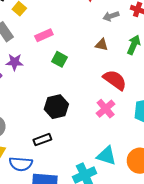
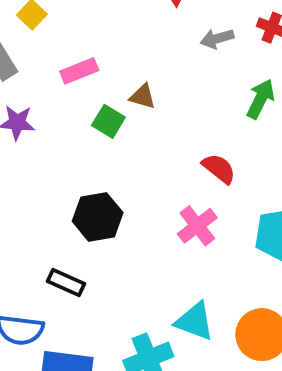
brown triangle: (102, 45) -> (143, 96), moved
red semicircle: (115, 80) -> (219, 169), size x0.7
black rectangle: (42, 140) -> (66, 282), turned 42

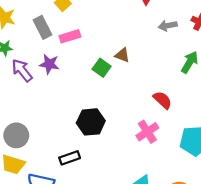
pink rectangle: (79, 71) -> (70, 36), moved
black rectangle: (66, 282) -> (70, 158), turned -48

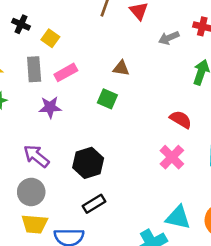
gray rectangle: (43, 27) -> (34, 69), turned 35
brown triangle: (122, 55) -> (121, 68), moved
purple arrow: (22, 70) -> (36, 156), moved
black hexagon: (91, 122) -> (88, 163), moved

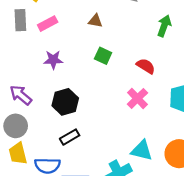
green square: (107, 99) -> (103, 56), moved
purple star: (50, 107) -> (53, 60), moved
yellow trapezoid: (35, 224) -> (18, 154), turned 70

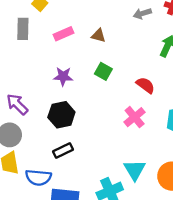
pink rectangle: (48, 24) -> (64, 34), moved
purple star: (53, 60) -> (63, 76), moved
cyan triangle: (142, 150) -> (135, 170), turned 40

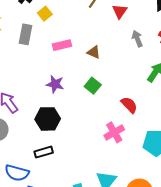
gray arrow: (142, 13) -> (137, 39), turned 77

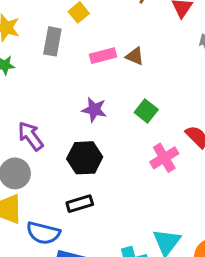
brown triangle: (94, 52) -> (135, 56), moved
pink cross: (114, 132) -> (164, 158), moved

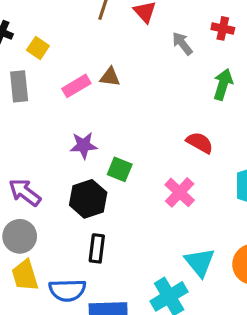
green square: (146, 111) -> (120, 169), moved
pink cross: (164, 158) -> (180, 192), moved
black rectangle: (80, 204) -> (97, 248), turned -50

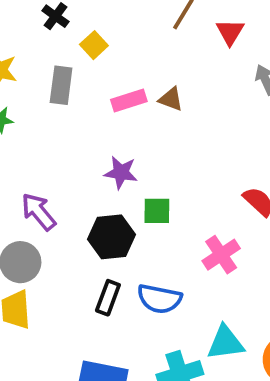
green square: (120, 169) -> (157, 211), turned -35
cyan triangle: (200, 262) -> (226, 343), turned 48
blue semicircle: (67, 290) -> (159, 299), moved

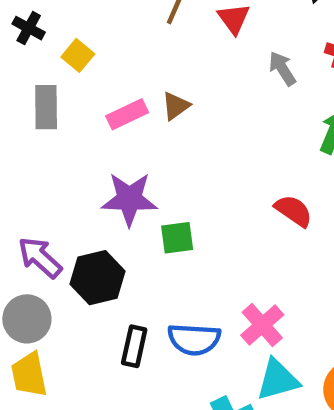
brown triangle: (171, 99) -> (176, 106), turned -48
purple star: (121, 173) -> (129, 199), size x1.4
black hexagon: (111, 237) -> (98, 278), moved
pink cross: (221, 255) -> (262, 325), moved

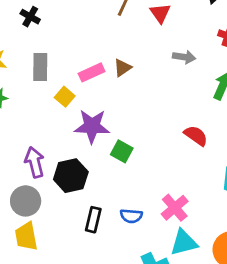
yellow square: (78, 55) -> (65, 97), moved
gray arrow: (282, 68) -> (184, 57), moved, turned 130
green square: (177, 238) -> (122, 151), turned 35
purple arrow: (40, 258) -> (35, 162), turned 32
blue semicircle: (194, 339) -> (131, 216), size x0.7

